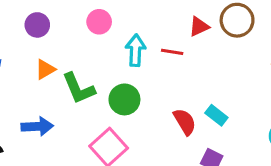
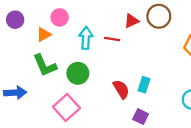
orange triangle: (45, 69) -> (44, 35), moved
cyan rectangle: (216, 115) -> (144, 85), turned 70

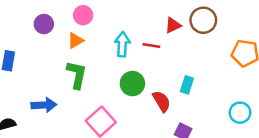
pink circle: (60, 17) -> (83, 15), moved
green L-shape: (45, 65) -> (77, 75), turned -145
green circle: (78, 73) -> (132, 84), moved
cyan rectangle: (144, 85) -> (187, 85), moved

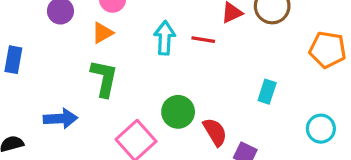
green circle: (132, 84) -> (178, 112), moved
cyan rectangle: (187, 85) -> (267, 92), moved
red semicircle: (162, 101) -> (215, 132), moved

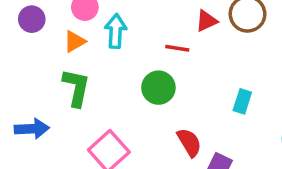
cyan arrow: (165, 38) -> (116, 31), moved
green circle: (178, 112) -> (158, 88), moved

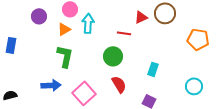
cyan rectangle: (242, 101) -> (153, 69), moved
blue arrow: (32, 129) -> (51, 85), moved
red semicircle: (189, 142) -> (119, 84), moved

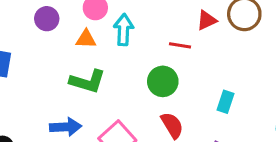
orange triangle: (64, 29) -> (86, 39), turned 32
green L-shape: (65, 56) -> (88, 81), turned 95

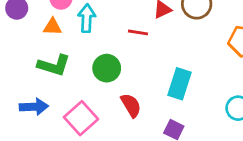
green circle: (163, 81) -> (107, 68), moved
cyan rectangle: (225, 102) -> (180, 84), size x1.5

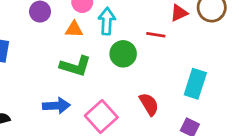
green circle: (107, 68) -> (123, 54), moved

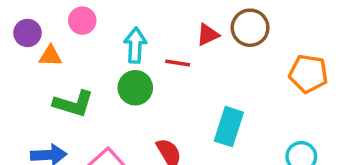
cyan arrow: (107, 21) -> (135, 45), moved
orange triangle: (74, 29) -> (50, 56), moved

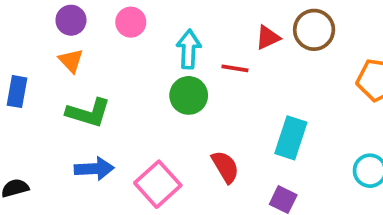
purple circle: (27, 33) -> (71, 20), moved
orange triangle: (50, 56) -> (71, 61), moved, turned 45
green L-shape: (73, 104) -> (88, 113), moved

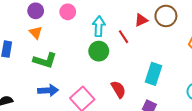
red line: (235, 68) -> (124, 37), turned 48

